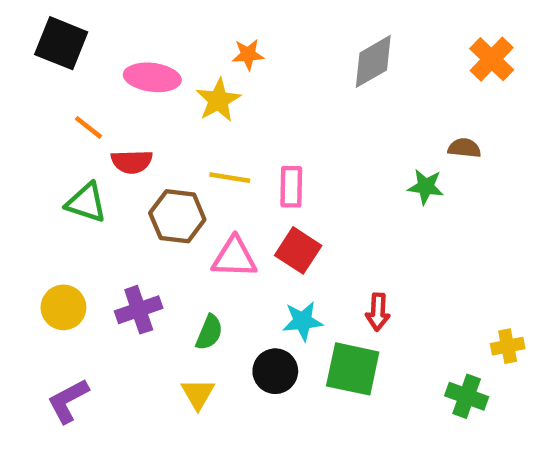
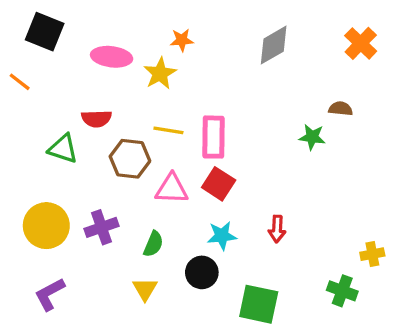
orange line: (89, 127) -> (20, 82), moved
pink rectangle: (291, 187) -> (214, 137), size x1.4
yellow circle: (63, 307) -> (46, 226), size x1.4
green square: (353, 369) -> (259, 304), moved

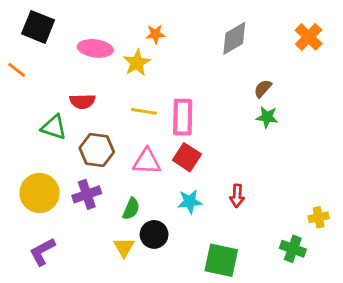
brown semicircle: (341, 109) -> (263, 88), moved, turned -54
brown hexagon: (130, 159) -> (97, 150), moved
black circle: (202, 272) -> (154, 234), moved

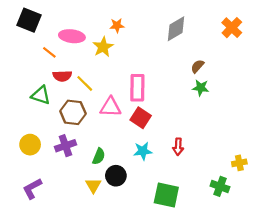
orange line: (17, 70) -> (49, 52), moved
yellow line: (144, 111) -> (85, 83), moved, turned 36
pink triangle: (147, 161) -> (111, 107), moved
yellow circle: (40, 193) -> (30, 145), size x0.7

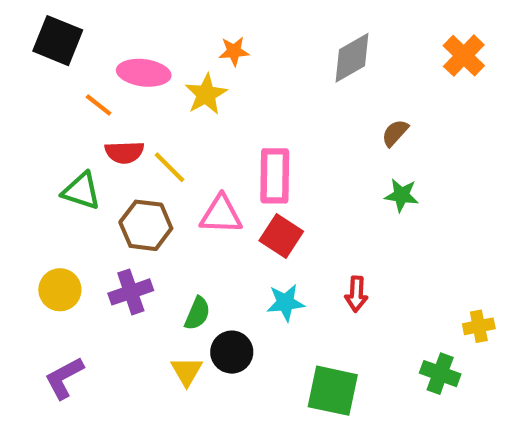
green star: (201, 88) -> (401, 195), moved

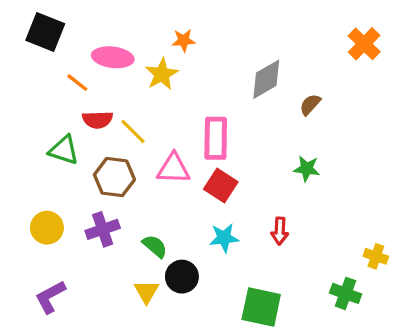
gray diamond: (352, 58) -> (266, 79), moved
green star: (401, 195) -> (307, 169), moved
green semicircle: (197, 313) -> (155, 246), turned -72
yellow cross: (479, 326) -> (376, 256), turned 30

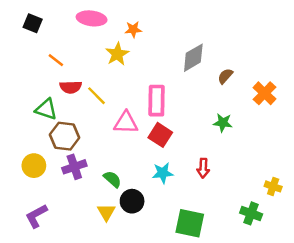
black square: (45, 32) -> (33, 23), size x0.7
orange cross: (364, 44) -> (265, 93), moved
pink ellipse: (113, 57) -> (92, 18), moved
brown hexagon: (114, 177) -> (65, 136), moved

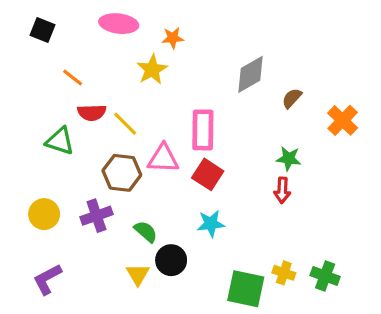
brown hexagon: (65, 136) -> (122, 173), moved
red arrow: (203, 168) -> (282, 190), moved
yellow cross: (273, 186) -> (284, 273), moved

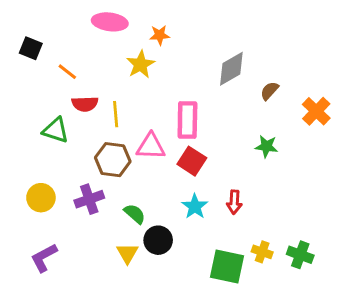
black square: (43, 30) -> (31, 48), moved
yellow line: (125, 124) -> (116, 114), turned 40
red arrow: (282, 190) -> (234, 202), moved
cyan star: (211, 224) -> (195, 206), turned -30

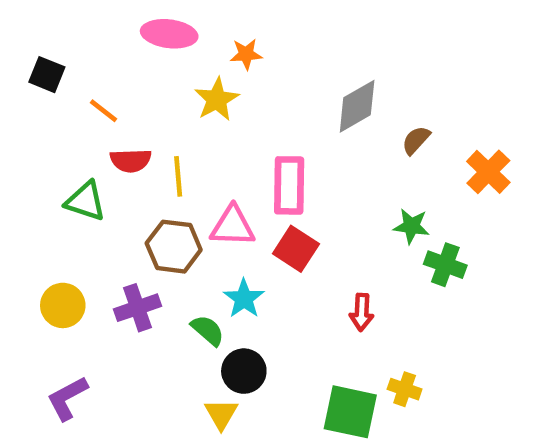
cyan star: (195, 206) -> (244, 299), moved
yellow triangle: (127, 253) -> (221, 414), moved
green cross: (300, 255) -> (445, 265), moved

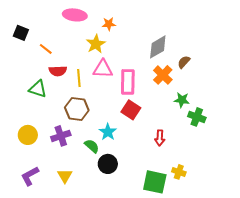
orange cross: (488, 172) -> (163, 75), moved
pink triangle: (233, 226) -> (103, 69), moved
yellow triangle: (221, 414) -> (65, 176), moved

